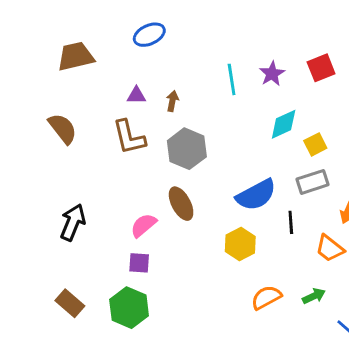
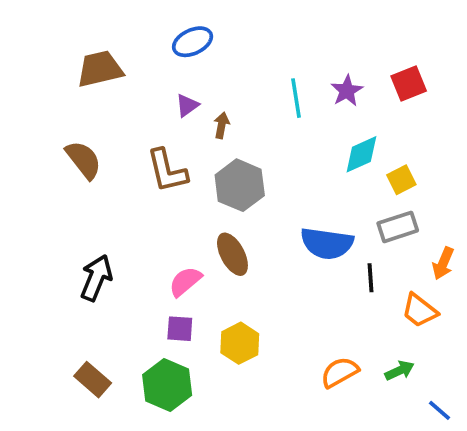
purple triangle: (136, 95) -> (187, 105), moved, turned -36
blue semicircle: (256, 195) -> (327, 243), turned 36
yellow hexagon: (240, 244) -> (240, 343), moved

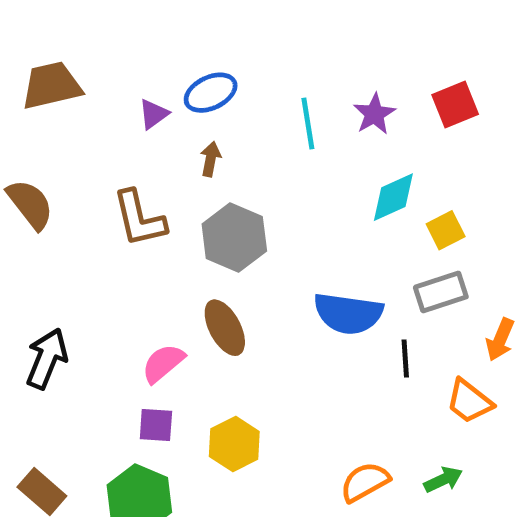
blue ellipse: (193, 42) -> (211, 93), moved
purple triangle: (187, 105) -> (154, 114), moved

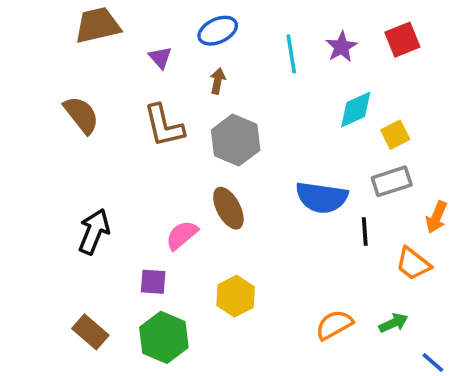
purple triangle: (154, 114) -> (160, 58), moved, turned -35
purple square: (156, 425) -> (153, 282), moved

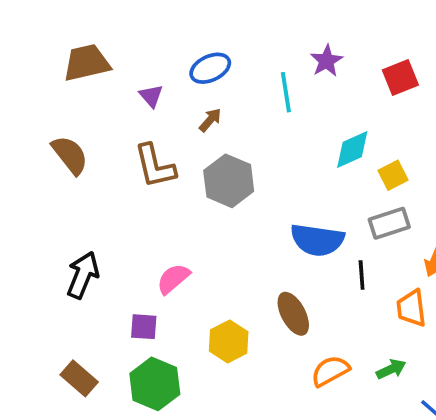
purple star: (341, 47) -> (327, 61), moved
brown arrow: (218, 81) -> (210, 120), turned 30
brown ellipse: (228, 208) -> (293, 314), moved
orange trapezoid: (413, 264) -> (411, 308), turned 45

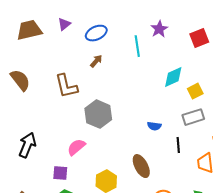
purple triangle: (151, 96) -> (64, 24), moved, turned 32
gray hexagon: (229, 181) -> (98, 114), moved
blue semicircle: (317, 240) -> (154, 126), size x0.5

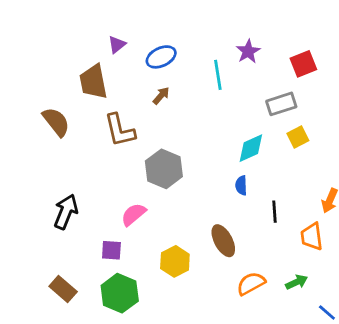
brown trapezoid: (29, 30) -> (93, 82), moved, turned -88
cyan diamond: (173, 77) -> (251, 148), moved
gray rectangle: (193, 117) -> (281, 104), moved
blue semicircle: (154, 126) -> (241, 185), turned 80

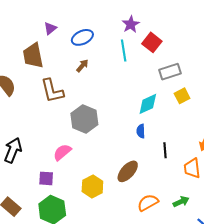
purple star: (248, 51) -> (131, 24), moved
red square: (303, 64) -> (152, 42), moved, turned -30
brown ellipse: (223, 241) -> (128, 171), turned 70

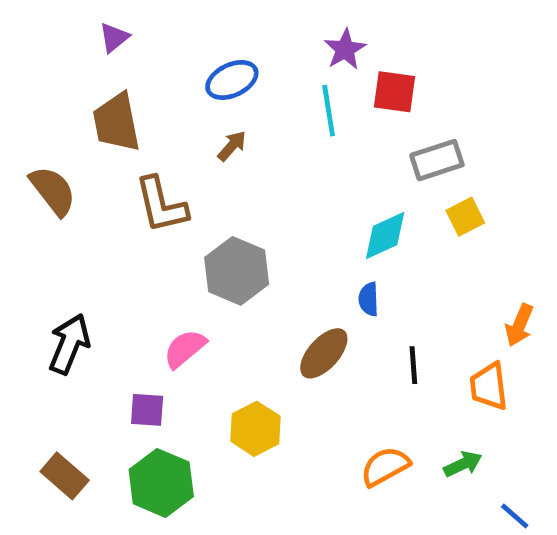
purple triangle: (50, 28) -> (114, 38), moved
red square: (152, 42) -> (395, 92), turned -30
black line: (165, 150) -> (413, 365), moved
brown ellipse: (128, 171) -> (324, 353), moved

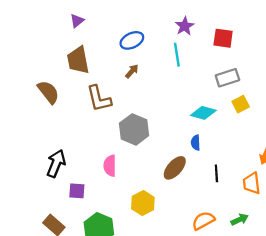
red square: (395, 92) -> (223, 38), moved
cyan diamond: (385, 236) -> (203, 113), turned 40
pink semicircle: (185, 349) -> (110, 166), turned -50
purple square: (147, 410) -> (77, 191), moved

